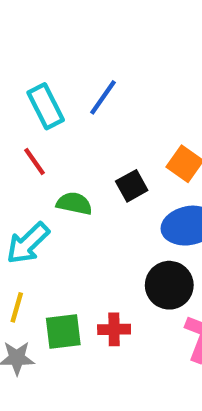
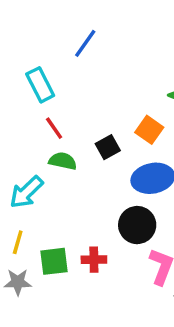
blue line: (103, 97) -> (85, 43), moved
red line: (35, 162) -> (54, 128), moved

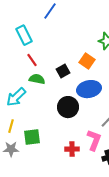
black circle: (137, 225) -> (68, 107), moved
red cross: (94, 260) -> (72, 149), moved

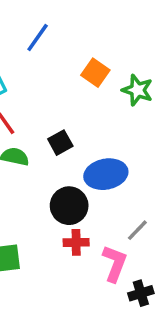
orange square: (87, 61) -> (95, 73), moved
red cross: (72, 149) -> (76, 242), moved

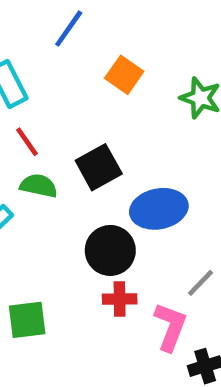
orange square: (95, 73) -> (124, 75), moved
black square: (60, 143) -> (99, 167), size x1.4

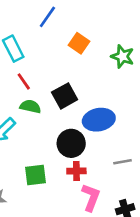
gray line: (200, 283) -> (123, 162), turned 36
green square: (27, 320) -> (36, 175), moved
pink L-shape: (170, 327) -> (91, 197), moved

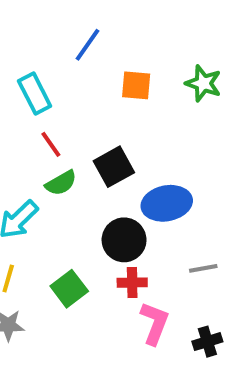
orange square: (79, 43) -> (136, 85), turned -30
green star: (123, 56) -> (203, 83), moved
green semicircle: (30, 106) -> (61, 183), turned 138
green square: (36, 175) -> (69, 289), turned -30

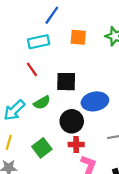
cyan rectangle: (35, 94) -> (39, 42), moved, turned -75
black square: (114, 167) -> (66, 82), turned 30
green semicircle: (61, 183) -> (42, 103), moved

